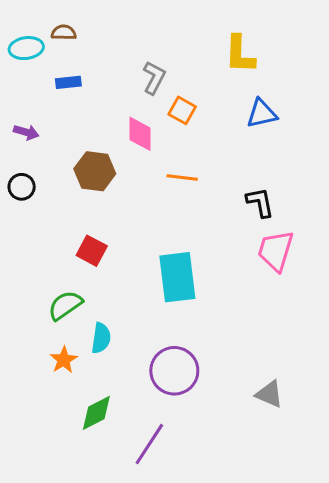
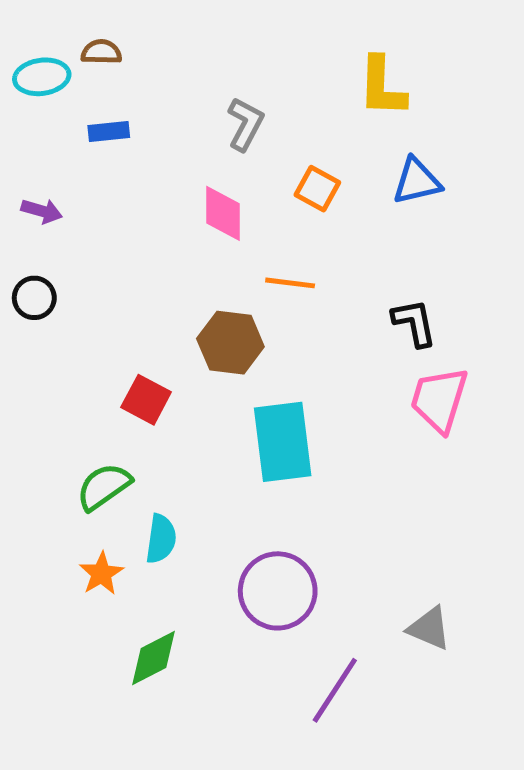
orange square: (182, 110) -> (317, 189), moved
brown hexagon: (95, 171) -> (230, 343), moved
purple line: (149, 444) -> (335, 690), moved

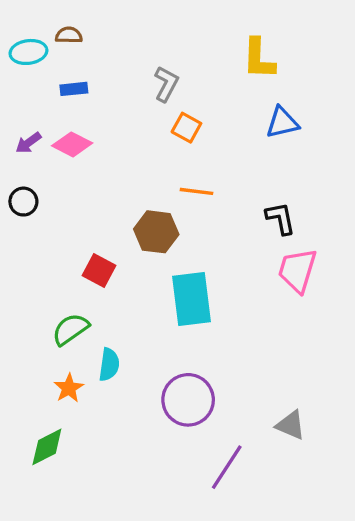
orange square: (317, 189) -> (186, 128), moved
purple arrow: (42, 211) -> (28, 143), turned 128
pink diamond: (223, 213) -> (72, 144), moved, turned -63
green diamond: (153, 658) -> (47, 447), moved

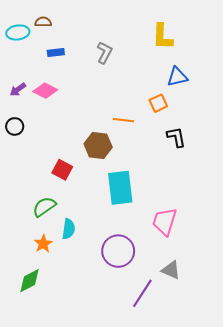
blue rectangle: (74, 89) -> (56, 53), moved
orange square: (186, 128) -> (158, 103), moved, turned 36
pink trapezoid: (297, 270) -> (165, 221), moved
gray triangle: (291, 425) -> (171, 270), moved

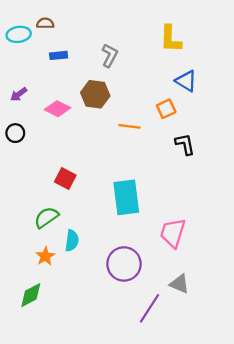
blue triangle: (177, 77) -> (186, 81), turned 45
pink diamond: (45, 91) -> (57, 109), moved
brown hexagon: (98, 145) -> (95, 94), moved

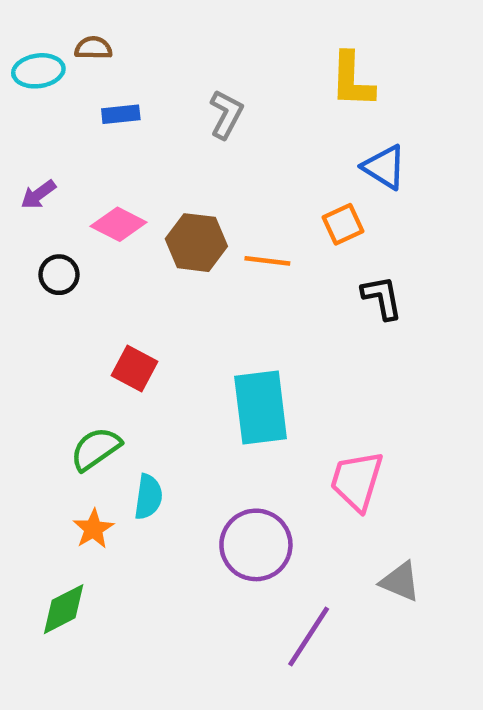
brown hexagon: (95, 94) -> (196, 243), moved
black circle: (15, 133) -> (59, 275), moved
gray triangle: (179, 284) -> (400, 582), moved

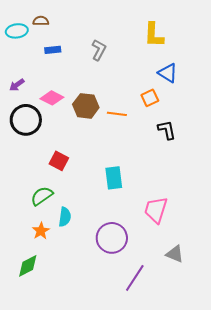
black circle: (59, 275) -> (26, 120), size x1.8
cyan rectangle: (261, 407) -> (114, 178), size x0.7

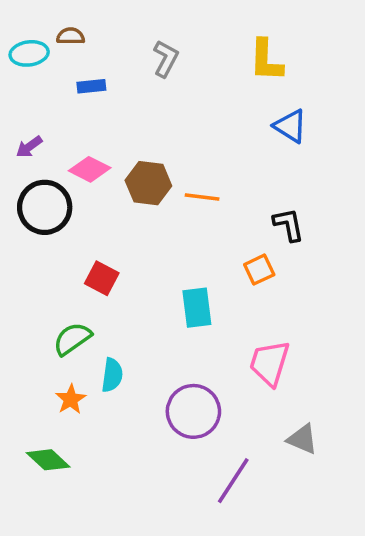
gray L-shape: (99, 50) -> (166, 59), moved
orange square: (150, 98) -> (259, 270), moved
green diamond: (28, 266) -> (48, 460), turned 70

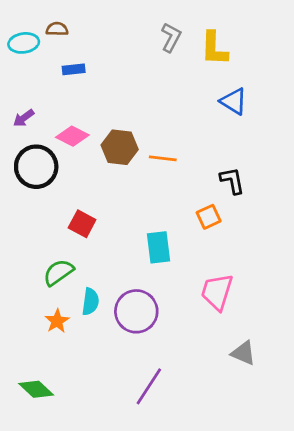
gray L-shape: (166, 59) -> (171, 37), moved
purple circle: (193, 411) -> (136, 311), moved
green diamond: (48, 460) -> (36, 389), moved
purple line: (233, 481) -> (149, 386), moved

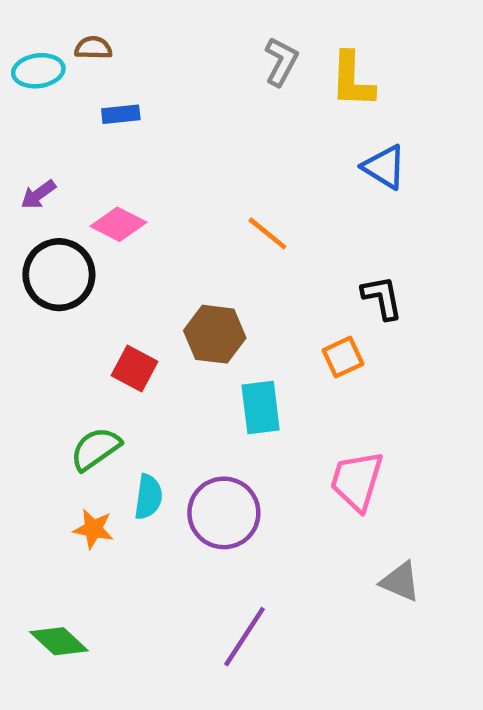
brown hexagon: (120, 147) -> (215, 334), moved
orange line: (163, 158) -> (267, 233), moved, turned 32
orange star: (57, 321) -> (93, 529), turned -30

